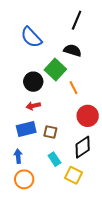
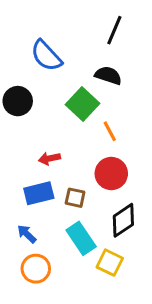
black circle: (33, 82) -> (18, 101), moved
red circle: (88, 116) -> (111, 174), moved
blue arrow: (18, 156) -> (27, 234), turned -40
cyan rectangle: (54, 159) -> (81, 238), size x1.5

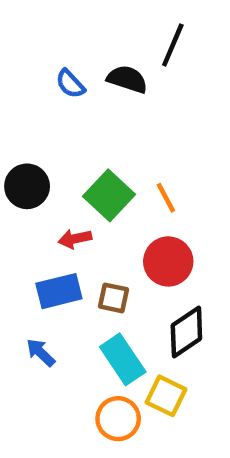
blue semicircle: (46, 56) -> (70, 84), size x0.6
black semicircle: (108, 75) -> (127, 79), moved
black circle: (18, 101) -> (27, 186), moved
green square: (83, 104) -> (109, 195), moved
orange circle: (36, 269) -> (118, 419), moved

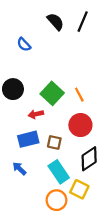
black semicircle: (127, 79) -> (55, 22), moved, turned 30
blue semicircle: (70, 84) -> (24, 44), moved

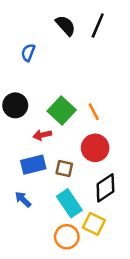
blue semicircle: (24, 44) -> (28, 53), turned 64

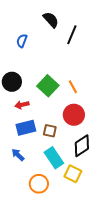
black line: (98, 25) -> (72, 35), moved
red arrow: (42, 135) -> (22, 105), moved
orange circle: (67, 237) -> (39, 184), moved

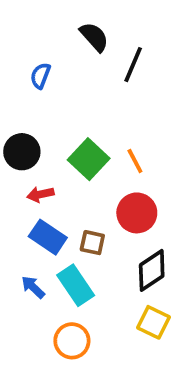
blue rectangle: (26, 128) -> (48, 237), turned 48
cyan rectangle: (54, 158) -> (76, 285), moved
yellow square: (73, 174) -> (154, 322), moved

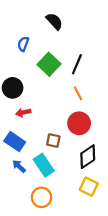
black line: (133, 65) -> (77, 64), moved
green square: (89, 159) -> (49, 64), moved
blue rectangle: (48, 237) -> (15, 142), moved

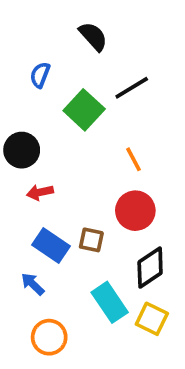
black line: (77, 64) -> (132, 88), moved, turned 36
blue rectangle: (15, 142) -> (51, 245), moved
cyan rectangle: (44, 165) -> (110, 302), moved
orange circle: (42, 197) -> (49, 337), moved

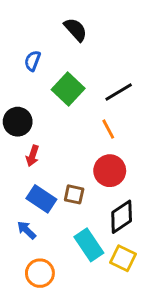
black line: (132, 88) -> (119, 92), moved
red arrow: (40, 192) -> (32, 156), turned -60

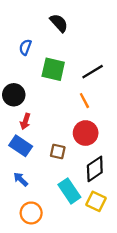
green square: (68, 89) -> (53, 69), turned -30
blue rectangle: (41, 199) -> (21, 146), moved

